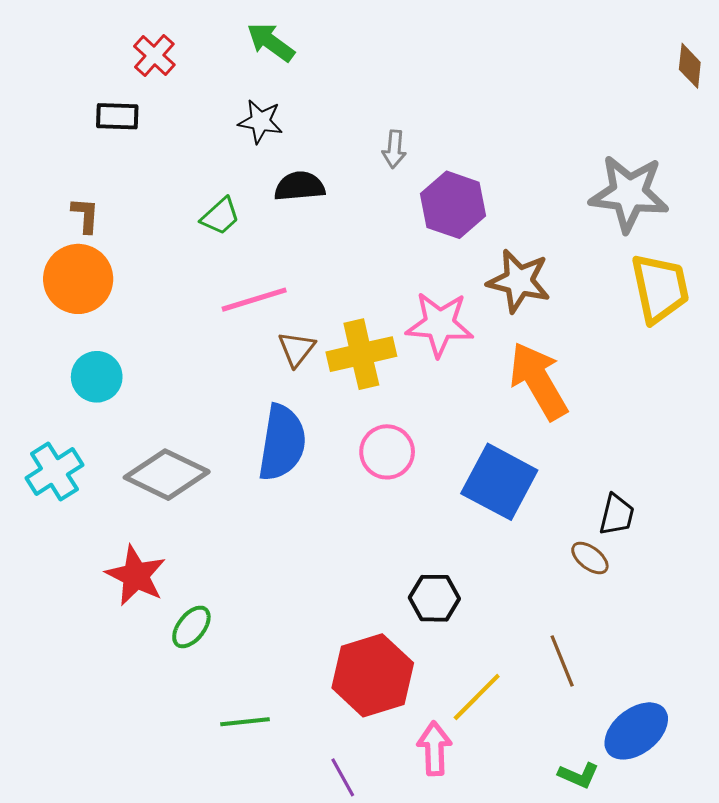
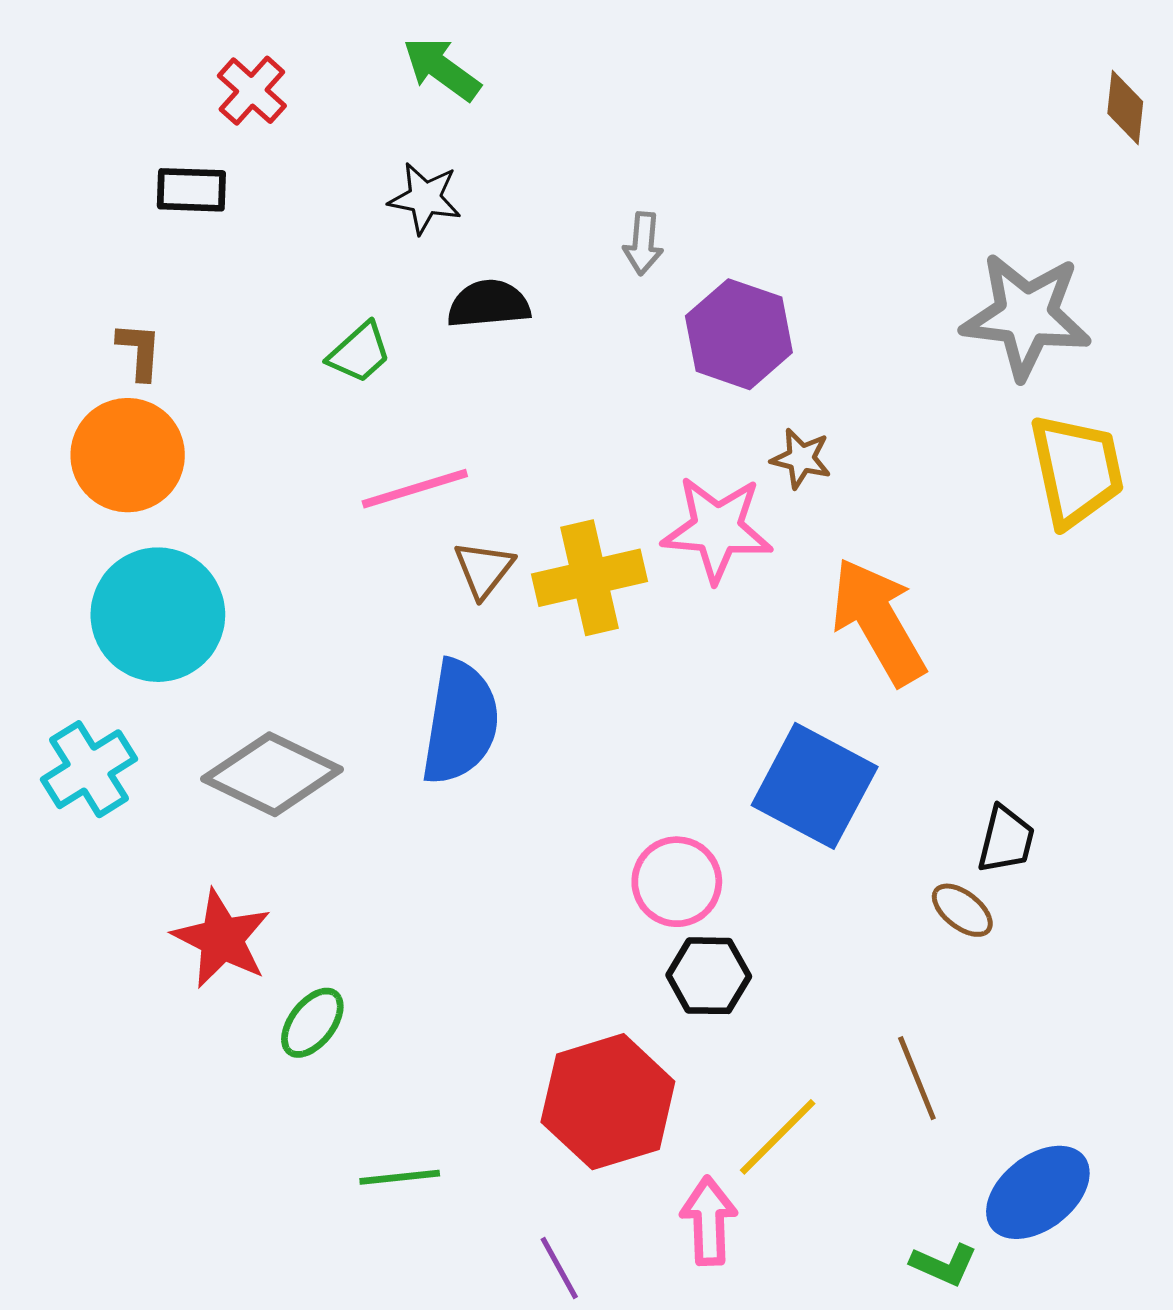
brown star: (519, 281) -> (801, 458), moved, size x0.6
cyan circle: (97, 377) -> (158, 615), size x1.6
pink circle: (387, 452) -> (677, 882), moved

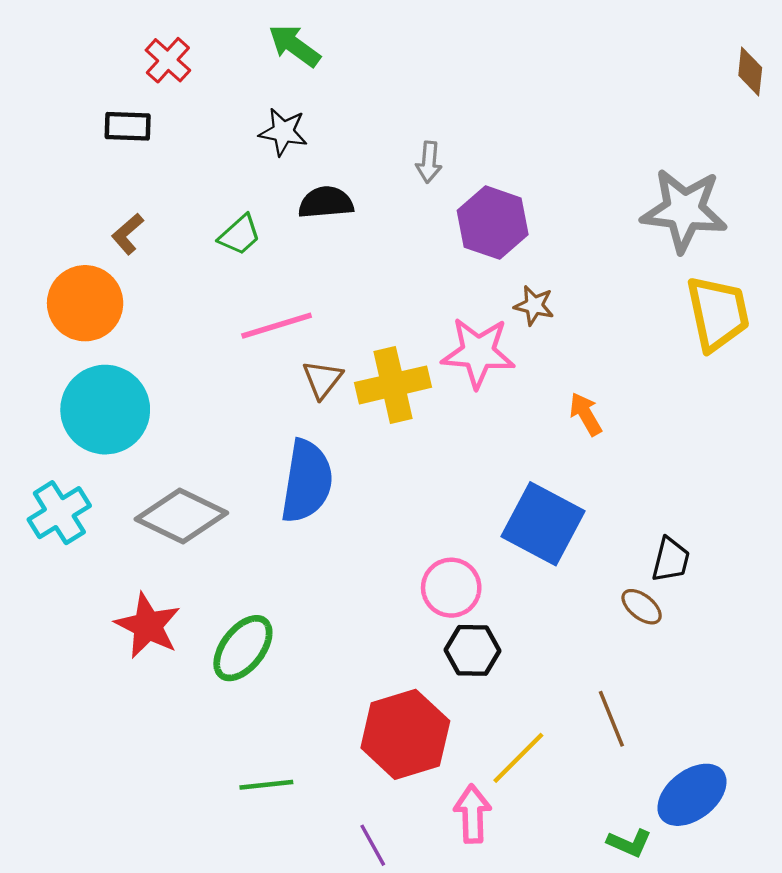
brown L-shape: (139, 351) -> (128, 234), moved, turned -135
orange arrow: (878, 621) -> (586, 414), size x0.5
green ellipse: (312, 1023) -> (243, 648), moved, size x1.4

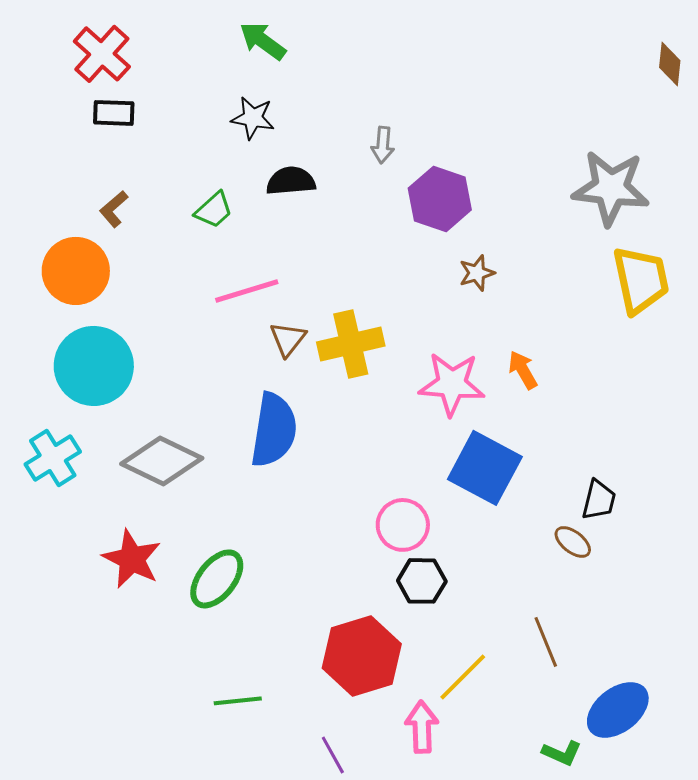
red cross: (168, 60) -> (102, 54), moved, size x1.4
brown star: (534, 305) -> (477, 273), turned -30
pink star: (478, 352) -> (452, 384), moved

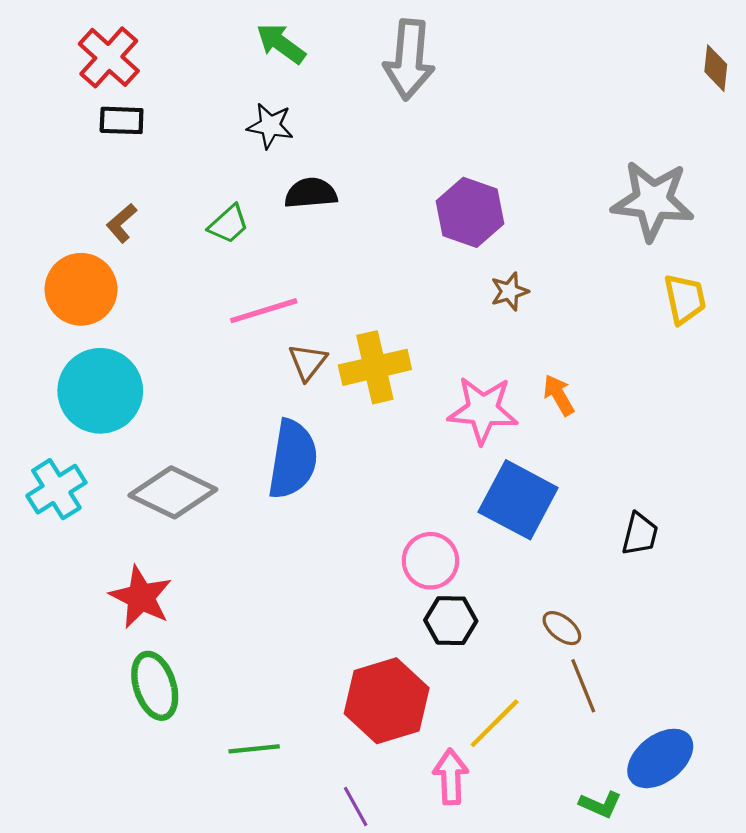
gray arrow: (383, 145) -> (409, 60), moved, size x2.0
yellow trapezoid: (641, 280) -> (685, 299), size x0.7
brown ellipse: (573, 542) -> (562, 628), moved
green ellipse: (217, 579) -> (155, 686), moved, turned -56

